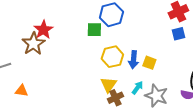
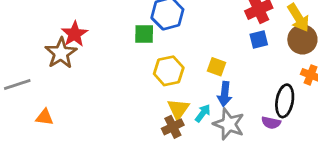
blue arrow: (133, 60) -> (225, 94), moved
yellow square: (149, 63) -> (216, 67), moved
yellow triangle: (108, 85) -> (178, 109), moved

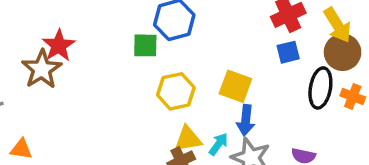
yellow square: (216, 67) -> (235, 86), size x1.4
black ellipse: (285, 101) -> (320, 88), moved
yellow triangle: (178, 109) -> (188, 139), turned 45

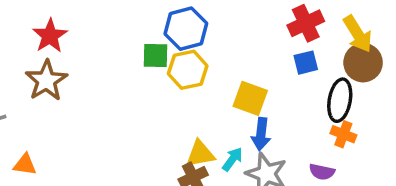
red star: (59, 45) -> (50, 36), moved
yellow hexagon: (176, 91) -> (188, 70), moved
orange cross: (353, 96) -> (343, 134), moved

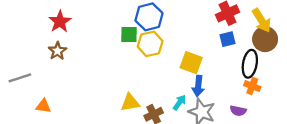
brown star: (46, 81) -> (57, 51), size x0.7
yellow triangle: (200, 154) -> (130, 103), moved

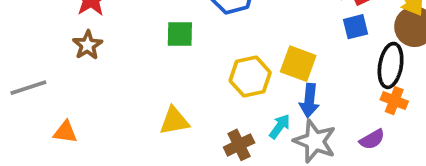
green square: (129, 34) -> (180, 34), moved
yellow hexagon: (150, 44) -> (250, 77), moved
yellow triangle: (130, 103) -> (174, 121), moved
purple semicircle: (238, 111) -> (372, 139), turned -42

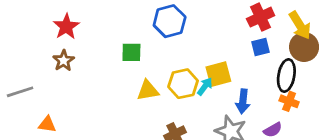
yellow square: (298, 64) -> (218, 74), turned -35
blue arrow: (309, 101) -> (243, 101), moved
yellow triangle: (174, 121) -> (148, 90), moved
cyan arrow: (280, 126) -> (205, 86), moved

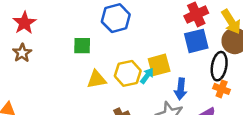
blue square: (261, 47) -> (196, 41), size x1.5

